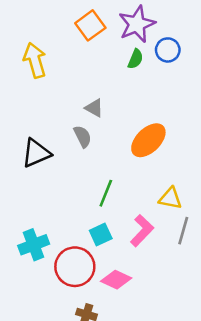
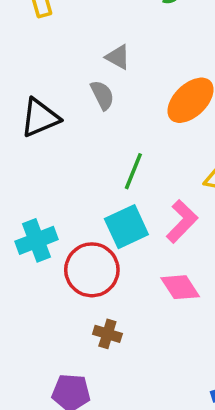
cyan square: (101, 234) -> (126, 227), size x1.4
pink diamond: (116, 280) -> (180, 287), moved, turned 32

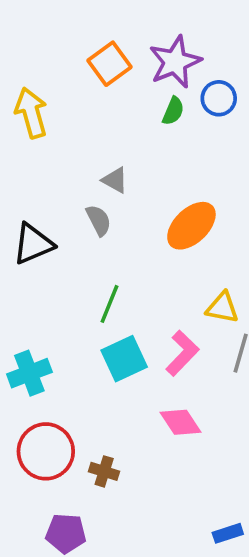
green line: (133, 171) -> (110, 304), moved
red circle: (92, 270) -> (46, 451), moved

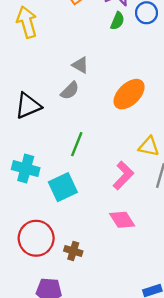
gray semicircle: (99, 220) -> (70, 91), turned 72
cyan square: (124, 359) -> (63, 187), moved
cyan cross: (29, 373) -> (26, 169), moved, turned 36

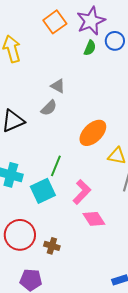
orange ellipse: (129, 94) -> (93, 133), moved
green line: (77, 144) -> (56, 166), moved
pink L-shape: (123, 175) -> (82, 192), moved

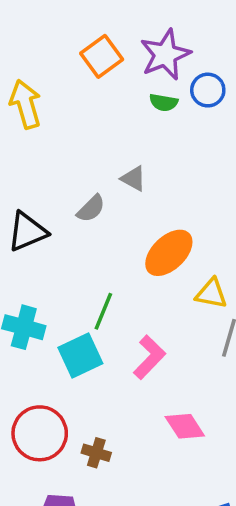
green semicircle: (90, 48) -> (164, 102), turned 77
gray triangle: (58, 86) -> (133, 179), moved
pink diamond: (94, 219) -> (185, 426), moved

